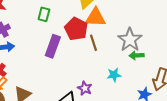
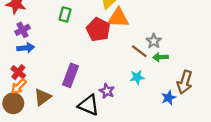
gray star: (130, 40) -> (154, 41), size x0.6
brown line: (93, 43) -> (139, 51), moved, turned -35
purple rectangle: (53, 46) -> (70, 75), moved

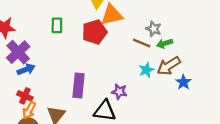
purple cross: (23, 30) -> (18, 52), size x1.5
red pentagon: (98, 30) -> (94, 32), turned -30
brown arrow: (185, 82) -> (169, 66), moved, turned 55

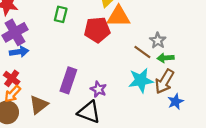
brown arrow: (169, 66) -> (164, 81), turned -40
cyan star: (146, 70) -> (141, 80), size x1.5
purple star: (119, 92) -> (98, 89), moved

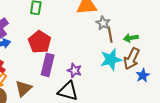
red pentagon: (97, 30) -> (40, 42), moved, turned -30
gray star: (158, 40) -> (103, 23), moved
brown line: (142, 52) -> (110, 35), turned 49

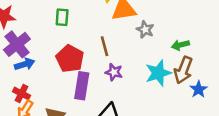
brown line: (110, 35) -> (105, 46), moved
purple star: (74, 70) -> (114, 72), moved

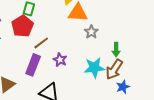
green arrow: (180, 45) -> (116, 50), turned -88
brown line: (105, 46) -> (41, 43), moved, turned 56
red pentagon: (70, 59) -> (22, 26), moved

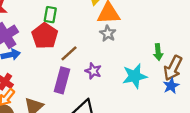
gray star: (91, 32) -> (108, 33), moved
brown arrow: (114, 69) -> (173, 68), moved
blue star: (123, 87) -> (171, 86), moved

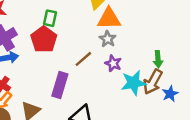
brown line: (69, 53) -> (83, 59), moved
brown arrow: (173, 68) -> (153, 82), moved
purple star: (93, 71) -> (113, 63), moved

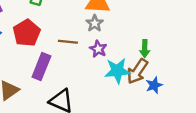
red pentagon: (44, 39) -> (27, 33), moved
brown line: (83, 59) -> (68, 42), turned 42

